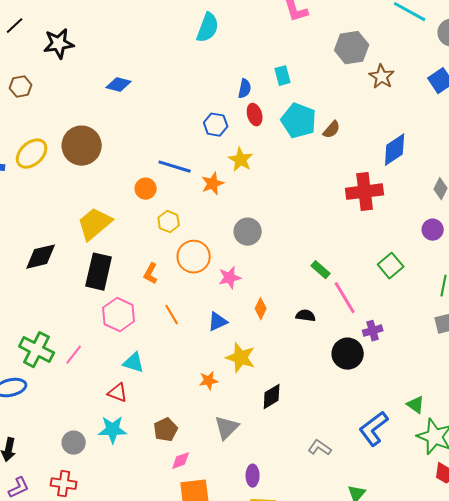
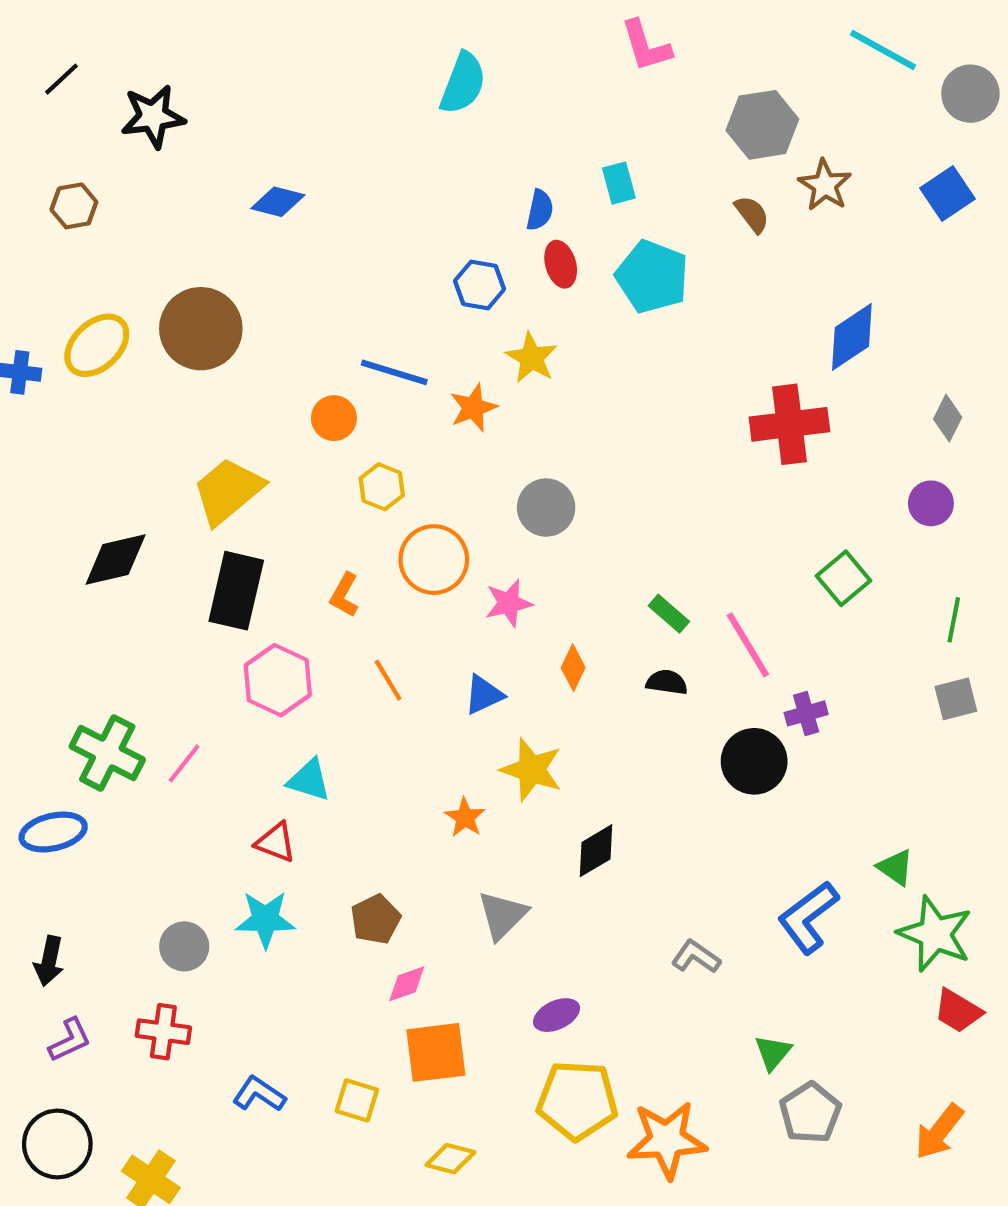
brown semicircle: (332, 130) -> (752, 214), moved, turned -78
green rectangle: (321, 270) -> (669, 614), moved
orange star: (209, 381) -> (465, 817), turned -30
purple ellipse: (253, 476) -> (556, 1015), turned 65

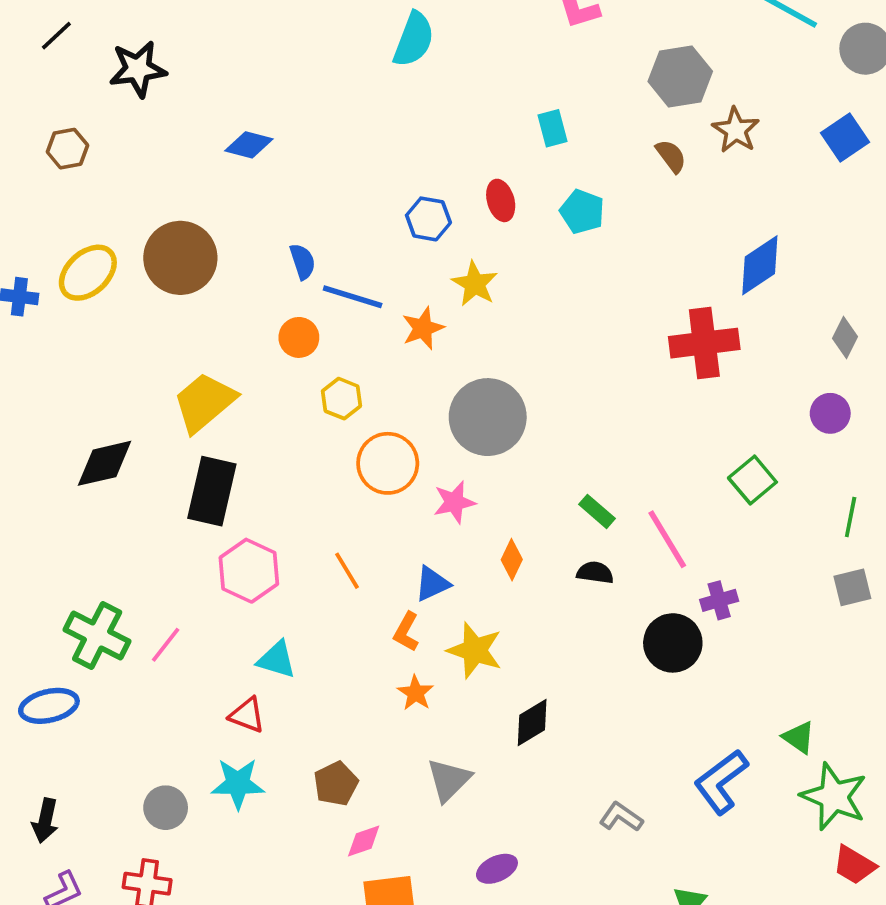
blue semicircle: (540, 210) -> (303, 262), moved, turned -30
cyan pentagon: (652, 277) -> (582, 212), size x0.7
gray circle: (546, 508) -> (488, 417), size x1.5
orange L-shape: (344, 595) -> (406, 632), moved

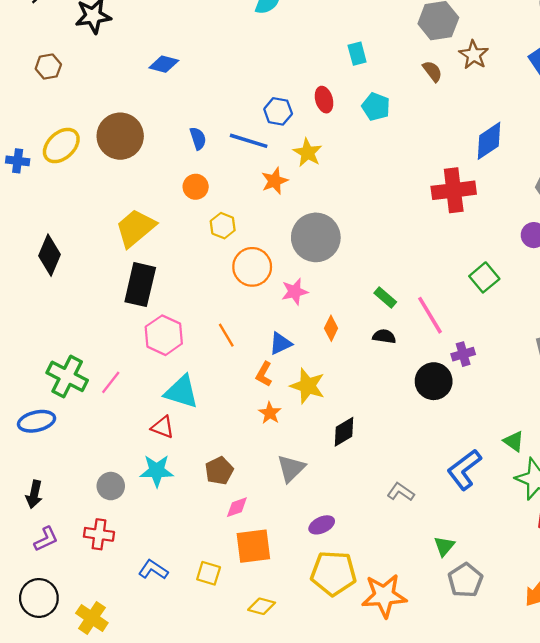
blue line: (353, 297) -> (249, 141), moved
black diamond: (104, 463) -> (49, 255), moved, turned -54
cyan triangle: (277, 660) -> (181, 392), size x1.4

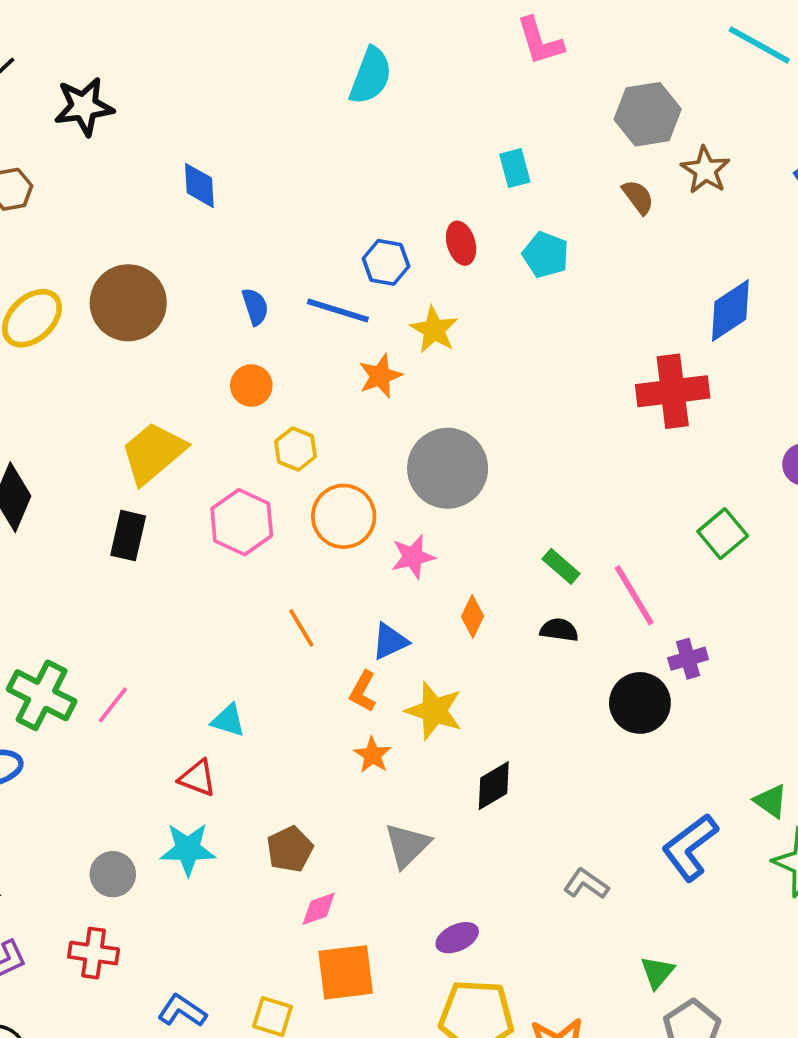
blue diamond: (164, 64) -> (199, 185), turned 72
black rectangle: (140, 285) -> (128, 536), moved, size x0.7
pink hexagon: (164, 335) -> (242, 522), moved
cyan triangle: (181, 392) -> (228, 720), size x0.6

